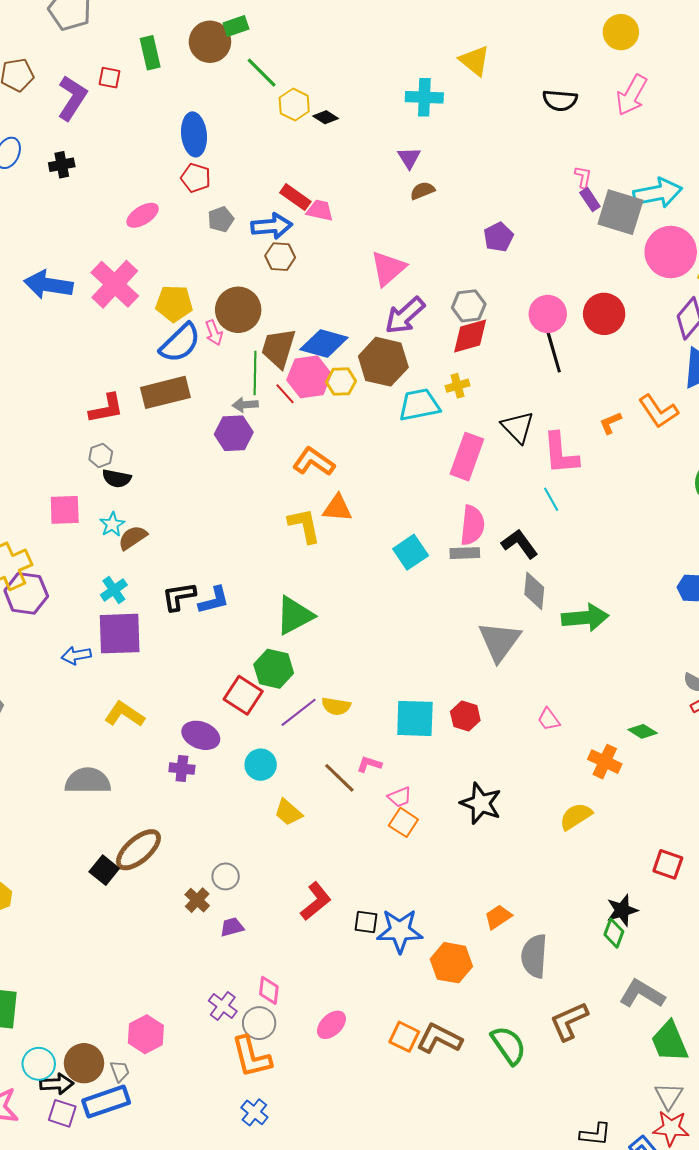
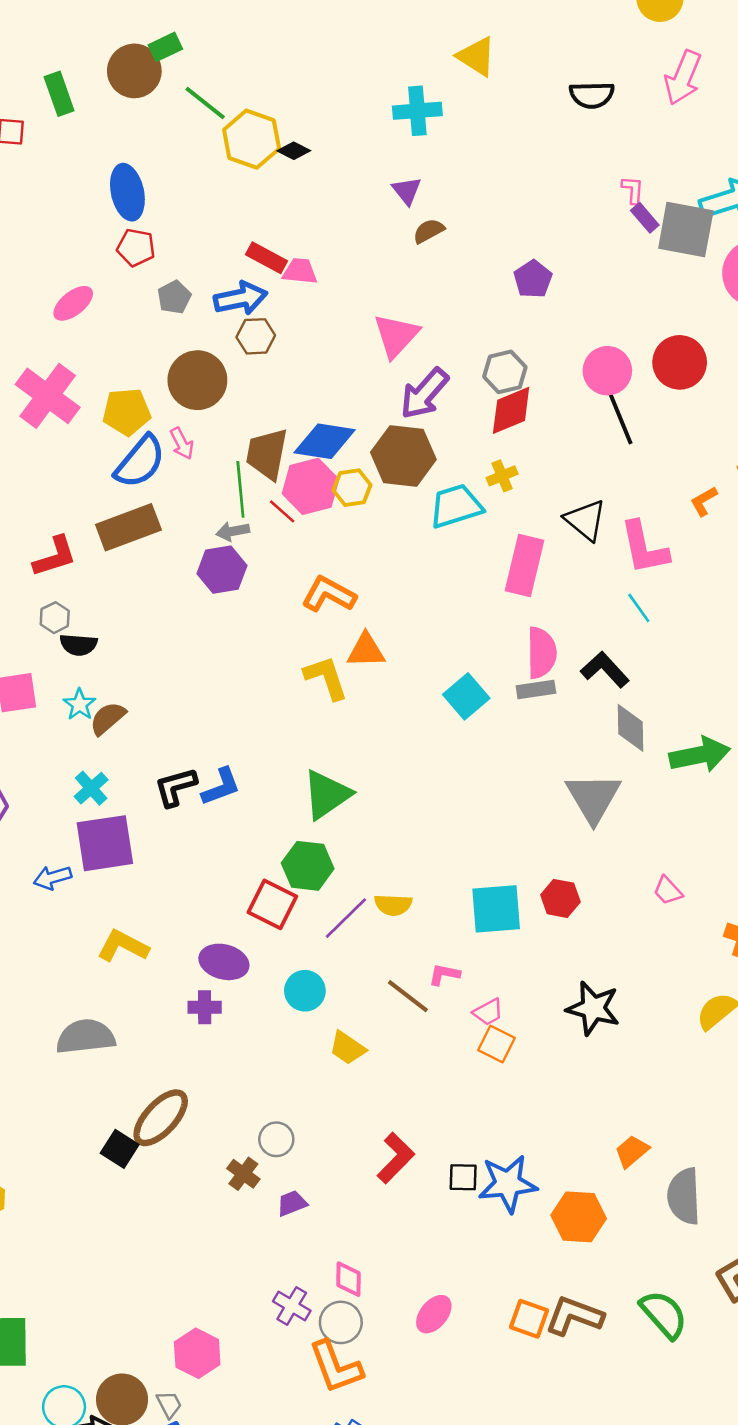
yellow hexagon: (294, 105) -> (252, 139), size x1.4
brown circle: (238, 310) -> (197, 380), moved

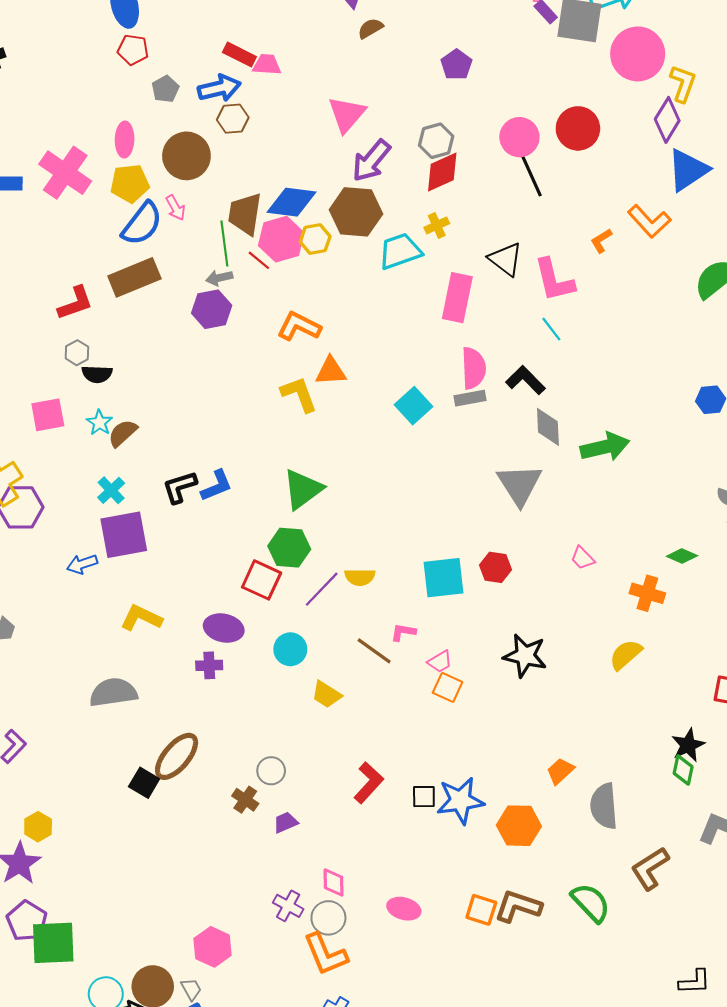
pink ellipse: (73, 303) -> (125, 140), moved, turned -48
pink ellipse: (434, 1314) -> (404, 909), turned 68

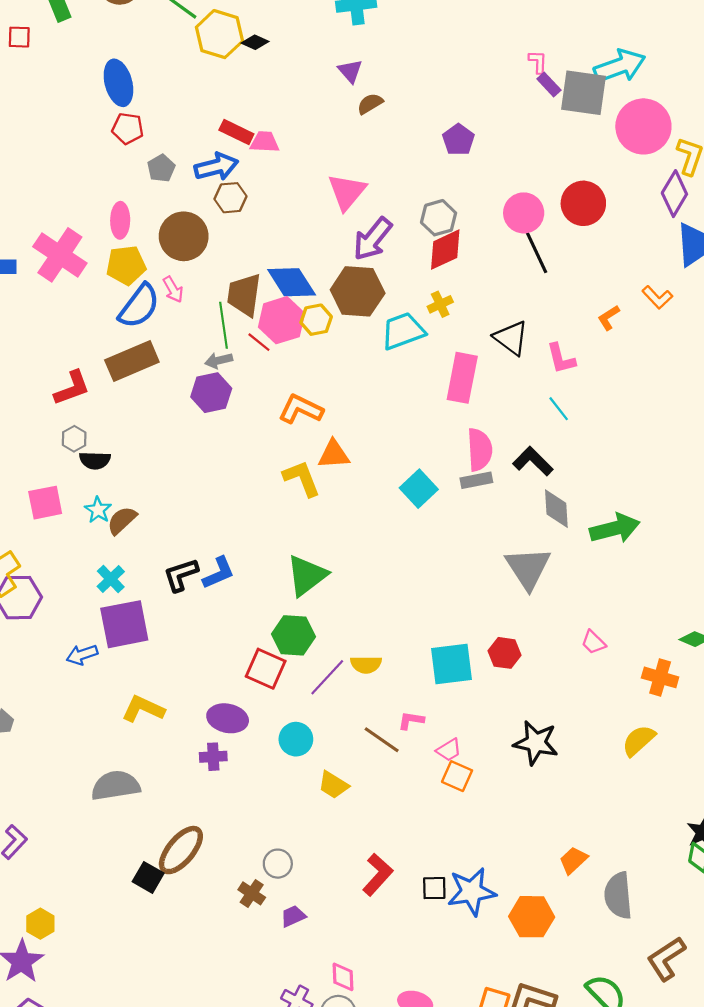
blue diamond: (291, 202) -> (292, 282), turned 51
orange L-shape: (649, 221) -> (657, 297), size x0.7
pink L-shape: (554, 280) -> (561, 359), size x0.7

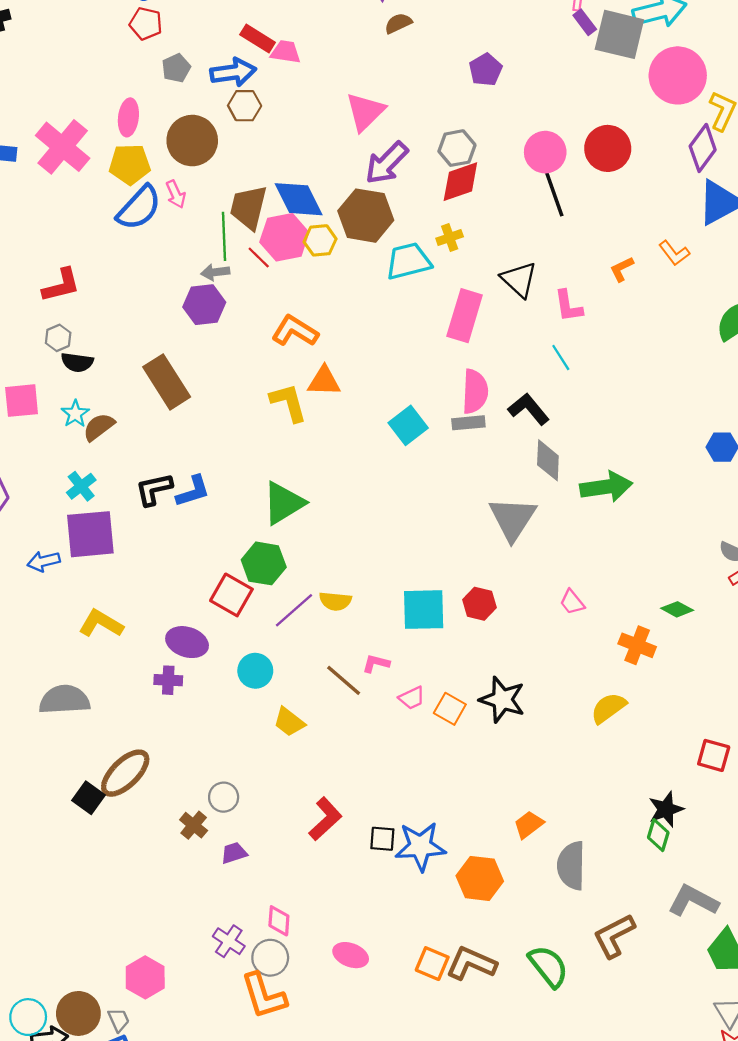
brown rectangle: (132, 361) -> (167, 382), moved, turned 75
orange square: (457, 776) -> (450, 709), moved

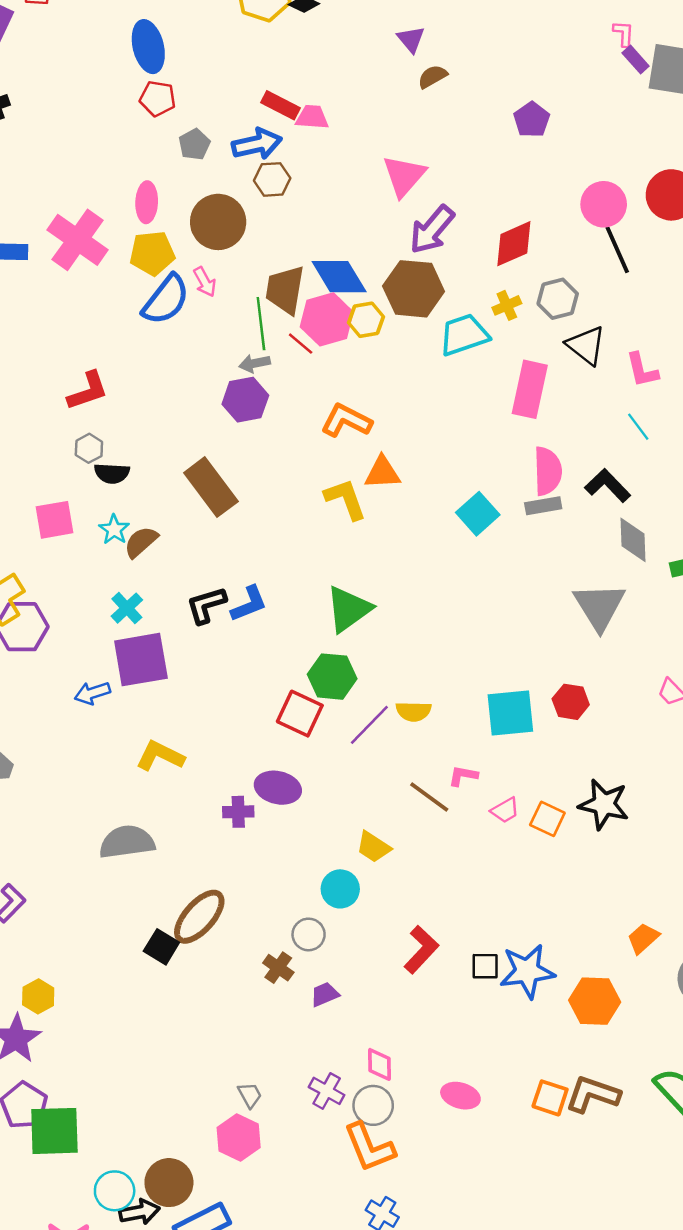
gray hexagon: (457, 148) -> (558, 299), moved
purple ellipse: (187, 642) -> (278, 788), moved
cyan circle: (255, 671) -> (340, 889), moved
gray trapezoid: (119, 1020) -> (250, 1095), moved

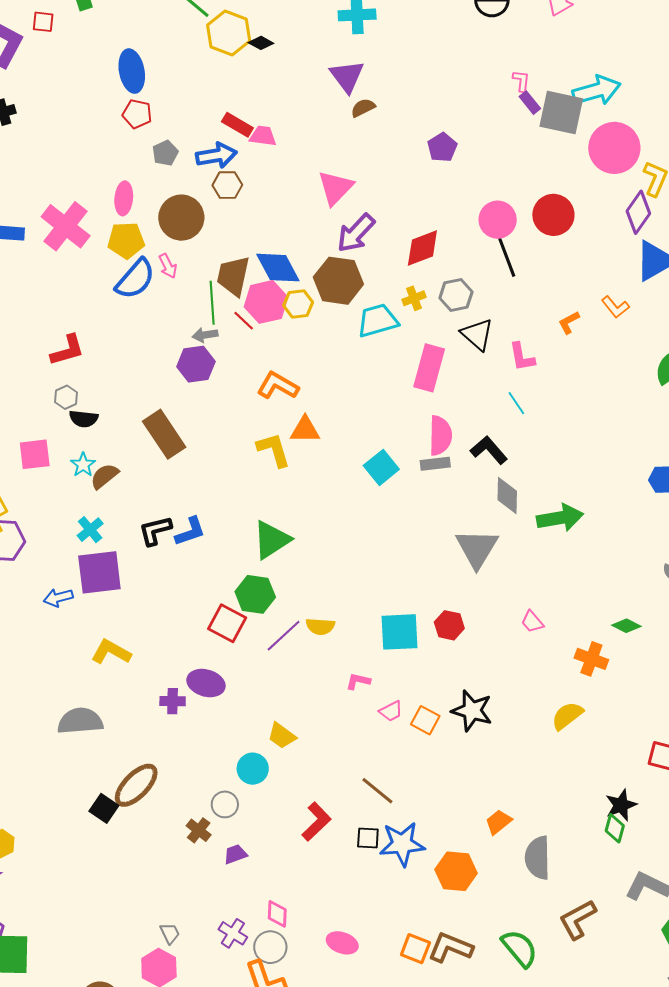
purple triangle: (411, 39) -> (347, 76), size x1.5
brown line: (429, 797) -> (377, 791), moved

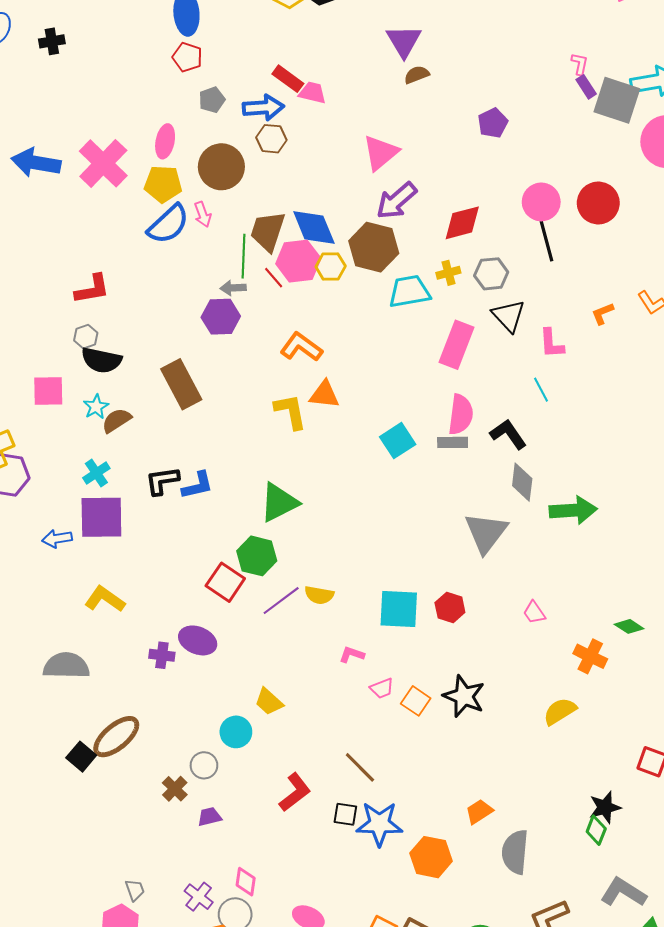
black semicircle: (84, 419) -> (101, 360), size x1.4

